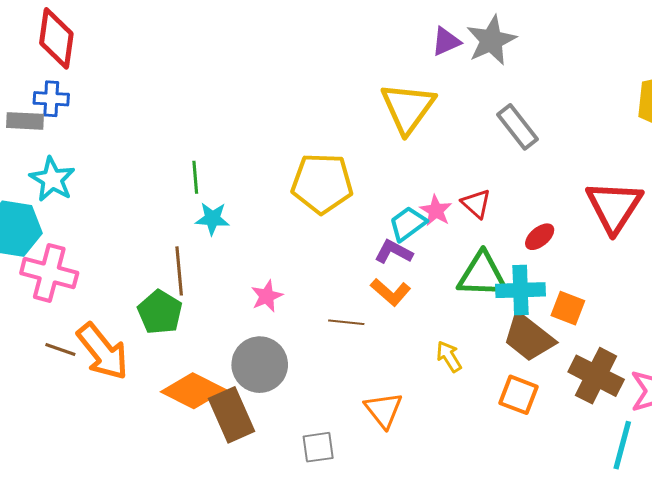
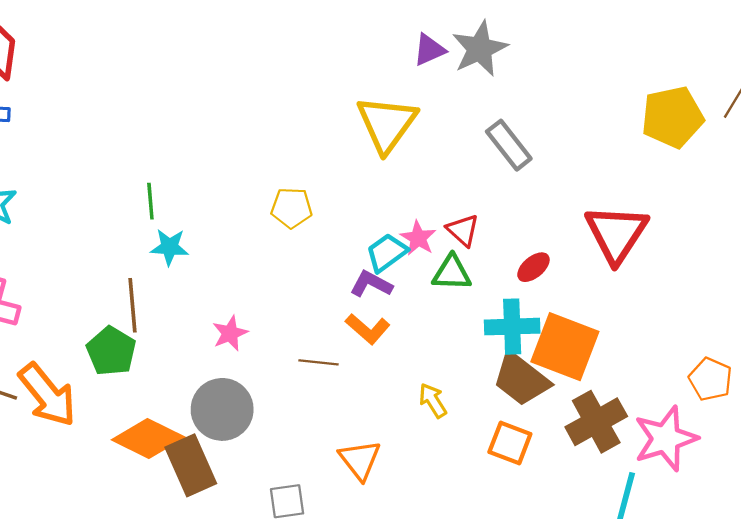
yellow pentagon: (322, 183) -> (292, 208), size x0.6
green triangle: (482, 275) -> (452, 273), moved, size x0.7
orange square: (568, 308) -> (565, 347), size x1.8
brown cross: (596, 376) -> (596, 422), turned 34

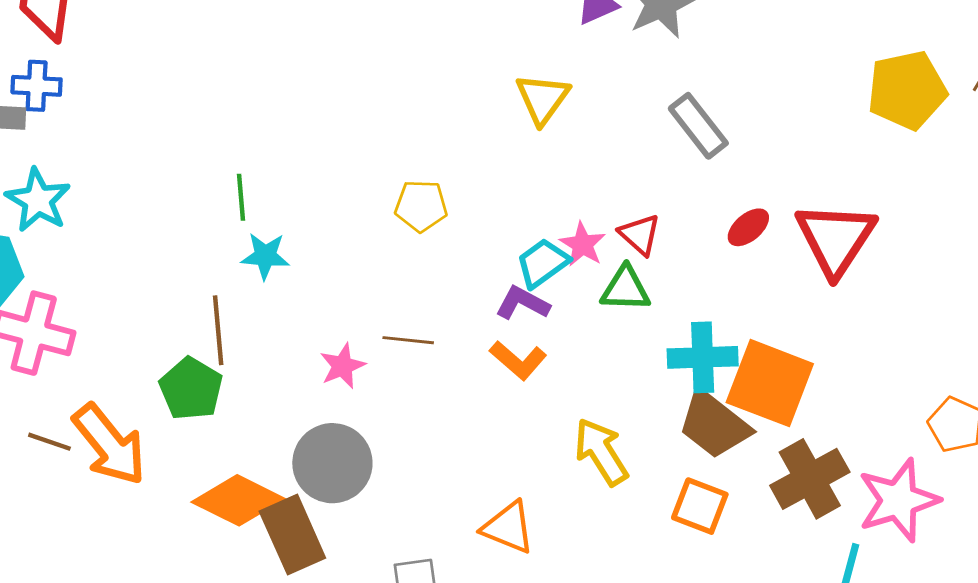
yellow triangle: (387, 124) -> (543, 99), size x0.7
red ellipse: (533, 267) -> (748, 227), moved
brown line: (318, 362) -> (408, 340), moved
yellow arrow: (433, 400) -> (601, 452), size x1.5
orange triangle: (360, 460) -> (508, 527), turned -30

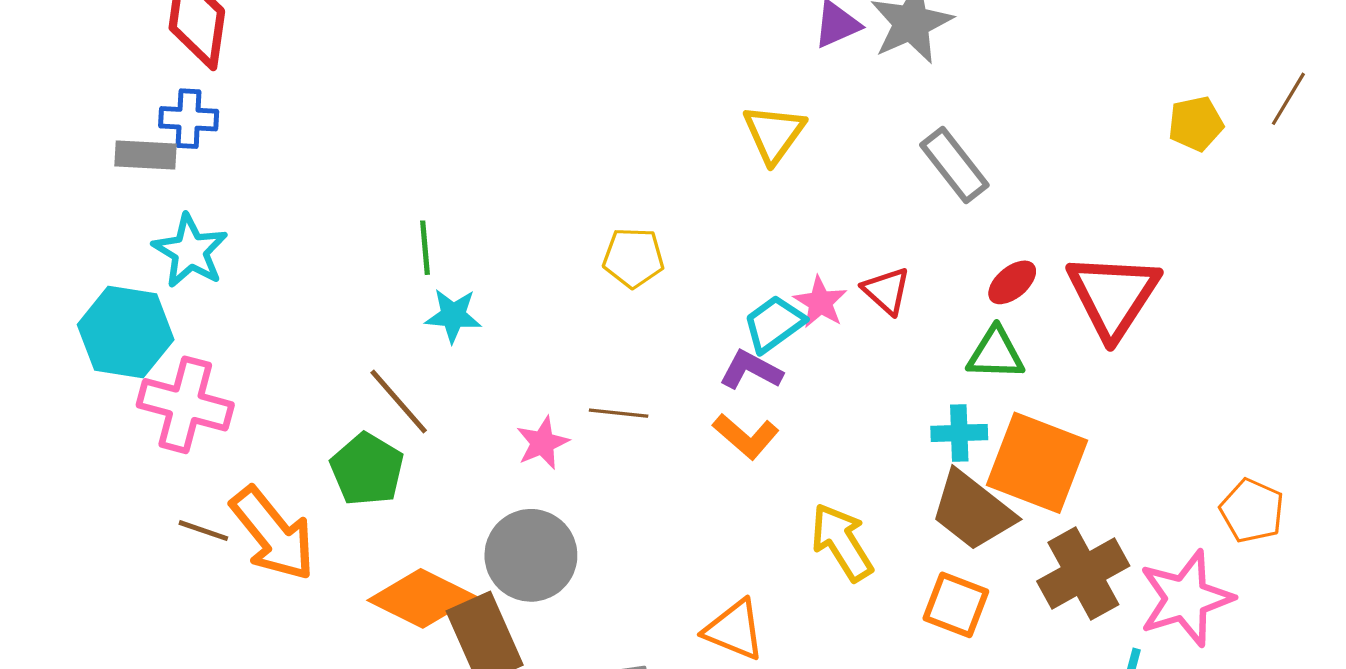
yellow pentagon: (907, 90) -> (1196, 124), size x0.6
green triangle: (625, 289) -> (996, 354), moved
brown line: (218, 330) -> (399, 401), turned -36
cyan cross: (703, 357) -> (959, 433), size x0.7

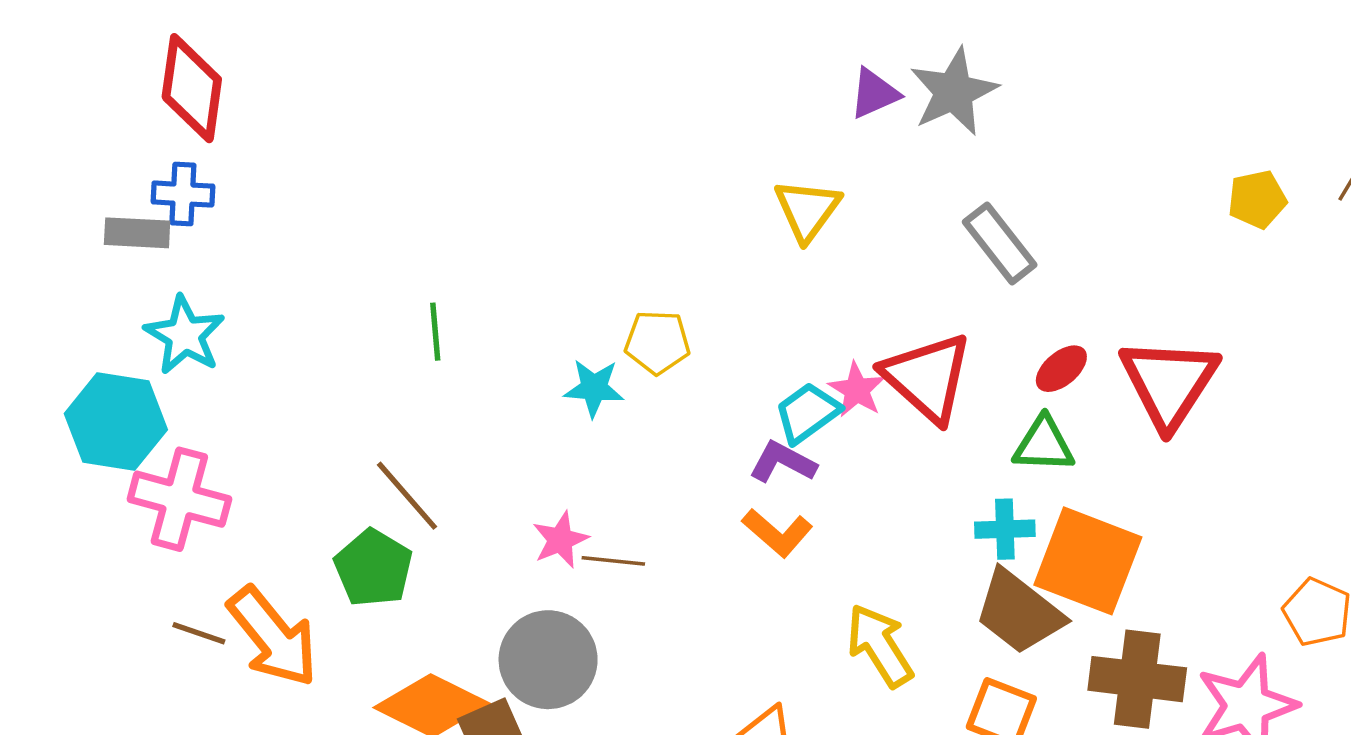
red triangle: (886, 291) -> (927, 377), size x1.8
cyan star: (453, 315) -> (594, 388), moved
brown line: (619, 413) -> (613, 561), moved
brown cross: (1083, 574) -> (1137, 679), turned 36

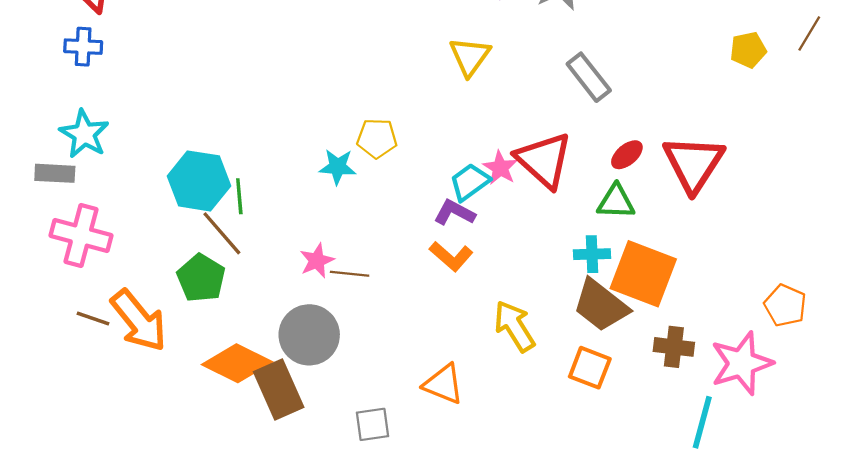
gray rectangle: (137, 233) -> (55, 173), moved
green line: (435, 332) -> (239, 196), moved
cyan hexagon: (116, 422) -> (199, 181), moved
brown cross: (1137, 679) -> (674, 347), size x0.7

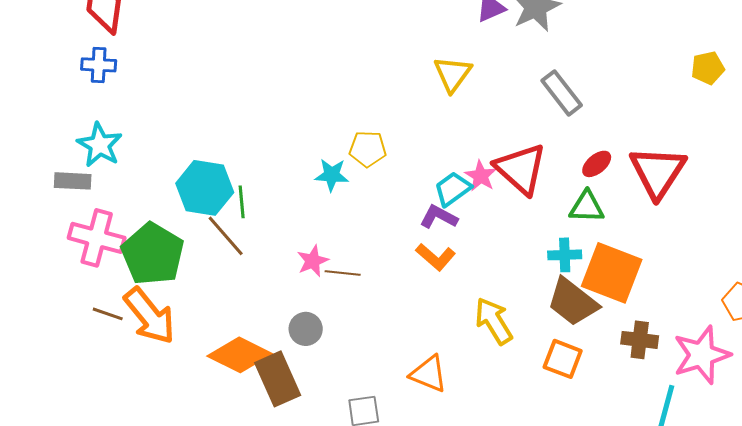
green pentagon: (201, 278) -> (153, 254), moved, size x1.4
gray circle: (309, 335) -> (306, 329), size x0.6

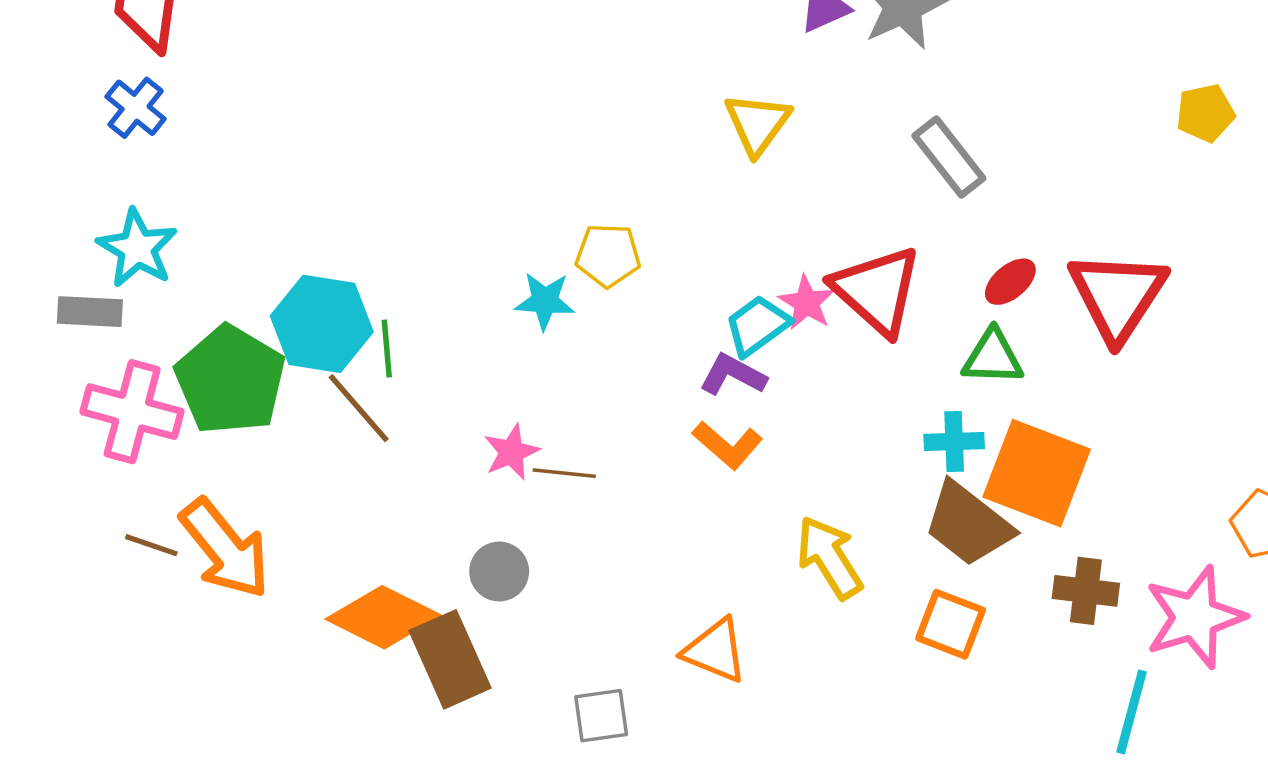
blue cross: (99, 65) -> (136, 108), turned 36
green pentagon: (153, 254) -> (230, 380), moved

